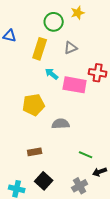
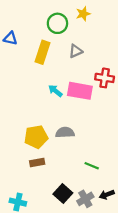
cyan arrow: (52, 74) -> (55, 91), moved
yellow pentagon: (34, 105) -> (36, 137), moved
black arrow: (100, 172) -> (107, 195), moved
black square: (44, 181) -> (63, 194), moved

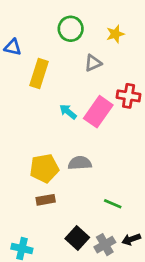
yellow star: (83, 14) -> (115, 34), moved
yellow rectangle: (42, 52) -> (39, 73), moved
pink rectangle: (80, 91) -> (98, 112), turned -65

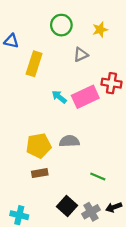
pink rectangle: (98, 112) -> (85, 97), turned 30

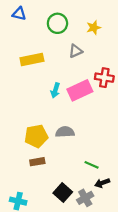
blue triangle: (11, 41) -> (19, 14), moved
yellow rectangle: (34, 64) -> (32, 59), turned 60
cyan arrow: (59, 97) -> (55, 90), turned -112
black arrow: (114, 207) -> (102, 183), moved

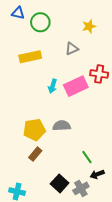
green circle: (57, 23) -> (40, 22), moved
brown rectangle: (37, 162) -> (35, 154), turned -40
green line: (92, 165) -> (87, 157), turned 32

